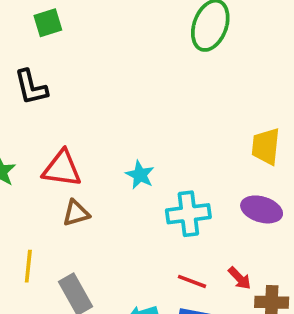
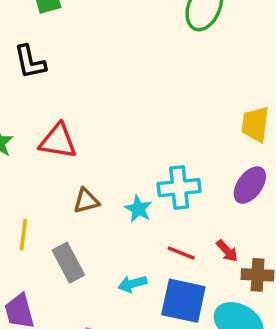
cyan star: (140, 175) -> (138, 209), moved
purple ellipse: (262, 209) -> (250, 185), turned -72
brown triangle: (76, 213) -> (86, 201), moved

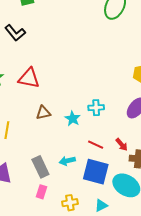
black L-shape: (30, 62) -> (15, 33), turned -30
cyan cross: (179, 188) -> (96, 108), size x0.7
gray rectangle: (68, 263) -> (40, 167), moved

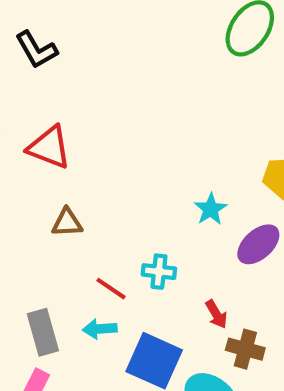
cyan cross: (96, 108) -> (159, 272), moved
cyan star: (73, 119) -> (211, 209), moved
red line: (96, 145) -> (111, 289), moved

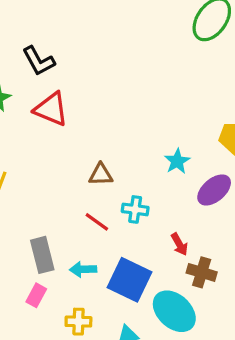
black L-shape: (36, 50) -> (39, 61), moved
brown triangle: (67, 223) -> (101, 174), moved
cyan arrow: (100, 329) -> (83, 269), moved

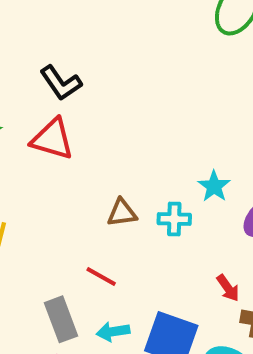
black L-shape: (39, 61) -> (61, 83), moved
cyan cross: (135, 209) -> (174, 219), moved
red line: (97, 222) -> (101, 277), moved

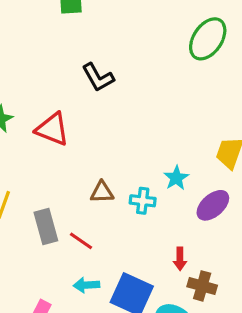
black L-shape: (61, 83) -> (98, 77), moved
red arrow: (228, 288) -> (180, 259), turned 30
gray rectangle: (61, 319) -> (46, 226), moved

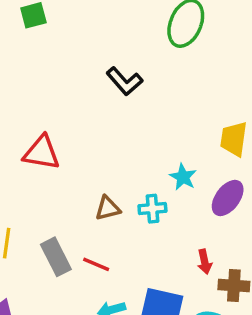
black L-shape: (98, 77) -> (124, 81), moved

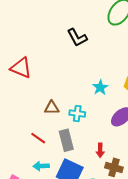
cyan star: (183, 177) -> (100, 87), moved
gray rectangle: (56, 257) -> (66, 140), moved

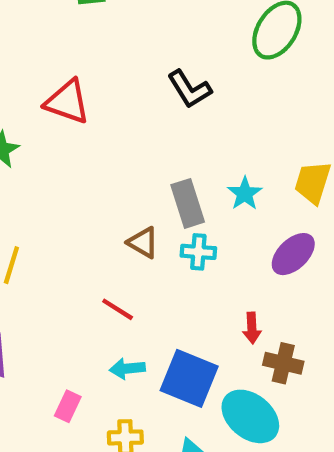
red triangle: (21, 68) -> (67, 102), moved
brown triangle: (52, 108) -> (143, 243), turned 35
gray rectangle: (66, 140) -> (188, 203), moved

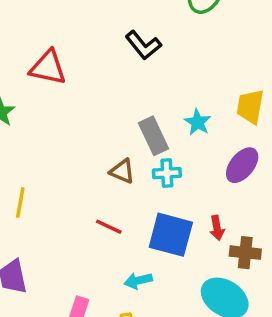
cyan arrow: (127, 369) -> (138, 281), moved
blue square: (189, 378) -> (171, 235), moved

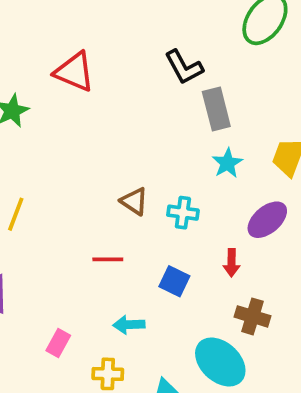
gray rectangle: (153, 136) -> (216, 109), moved
red line: (109, 227) -> (108, 259), turned -36
red arrow: (217, 228) -> (232, 263), moved
blue square: (171, 235) -> (174, 281), size x0.6

